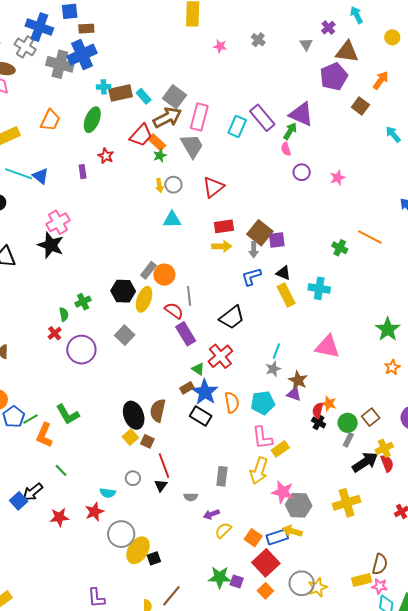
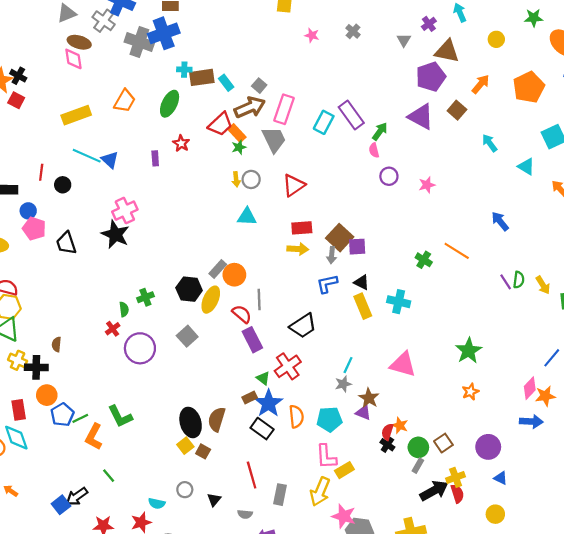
gray square: (175, 97) -> (259, 86), size x0.6
purple triangle: (301, 114) -> (421, 117), moved
red line: (164, 466) -> (252, 475), moved

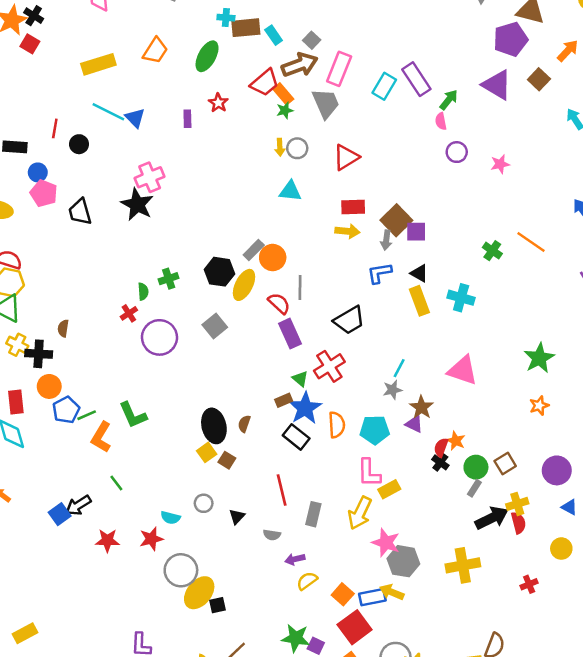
brown semicircle: (217, 419) -> (244, 424), size x0.6

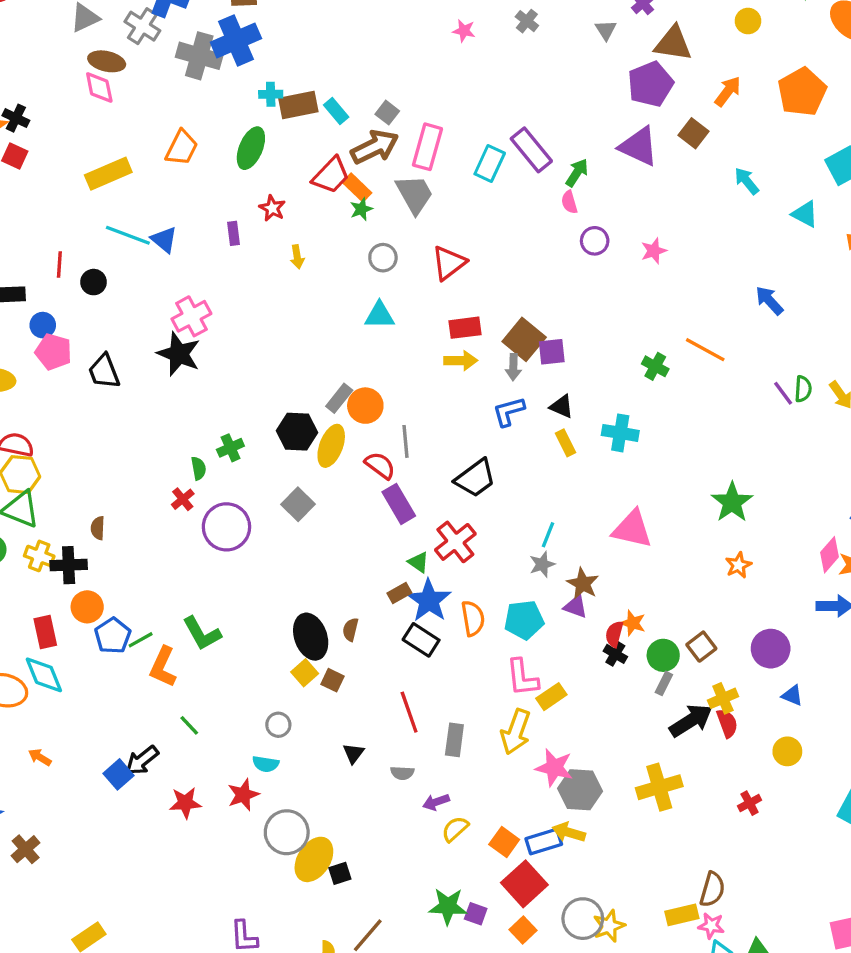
yellow arrow: (280, 147) -> (297, 257), moved
yellow rectangle: (419, 301) -> (566, 443), size x0.7
gray circle: (204, 503) -> (278, 725), moved

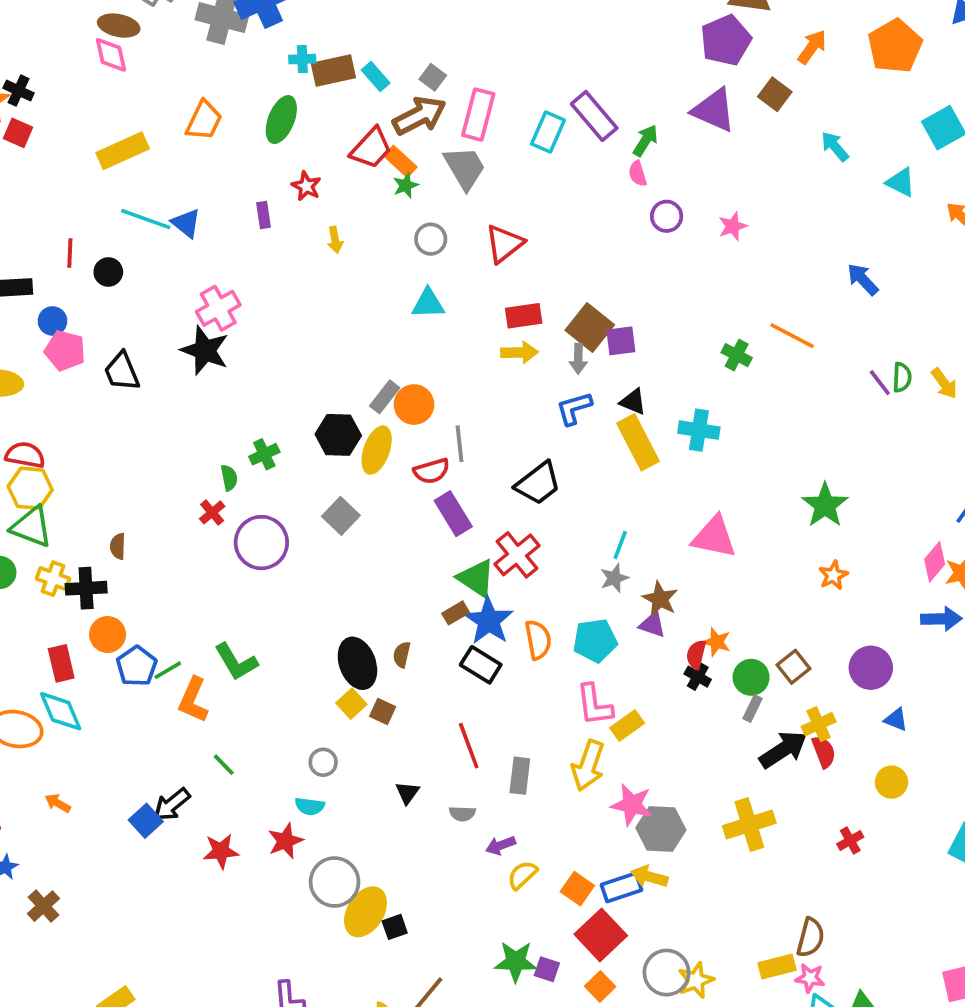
yellow rectangle: (566, 443) -> (638, 442), size x1.8
red semicircle: (380, 465) -> (432, 471), turned 128
green triangle: (418, 562) -> (476, 578), size x1.6

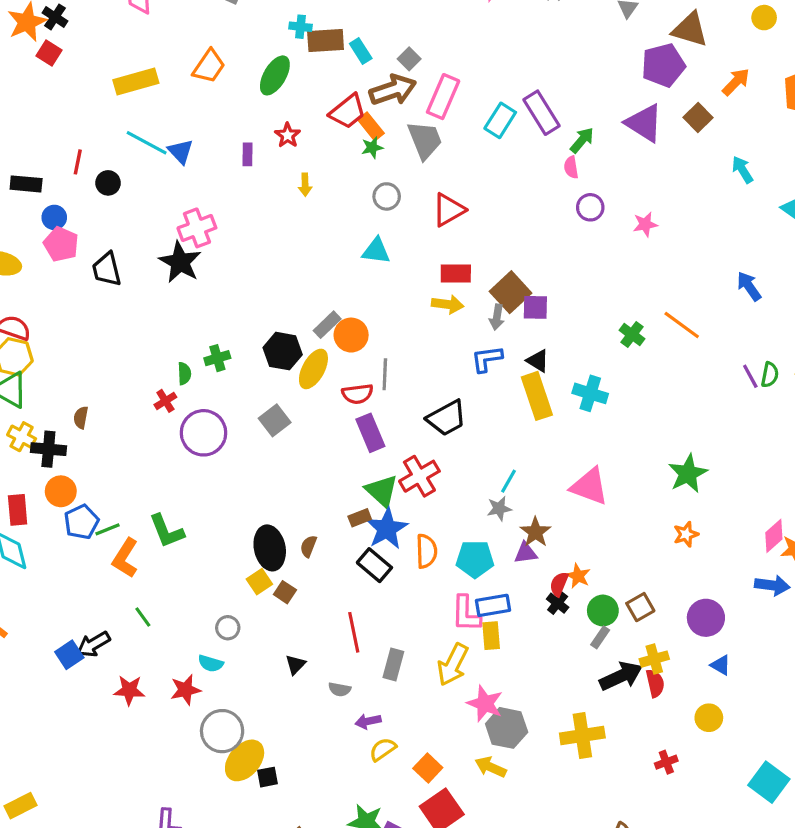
purple triangle: (652, 625) -> (526, 553), turned -35
yellow rectangle: (627, 725) -> (491, 636), turned -68
blue rectangle: (622, 887) -> (493, 605), moved

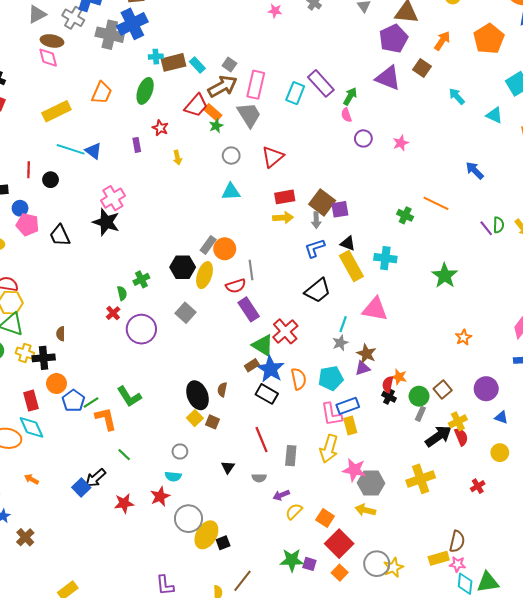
black trapezoid: (447, 418) -> (318, 290), moved
green star: (688, 474) -> (445, 276), moved
pink triangle: (589, 486) -> (375, 309), moved
orange L-shape: (125, 558) -> (106, 419), turned 145

